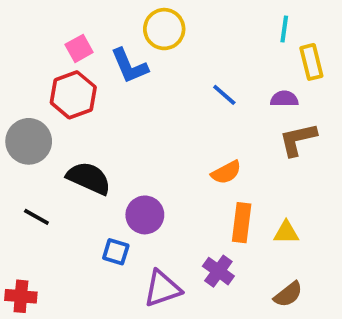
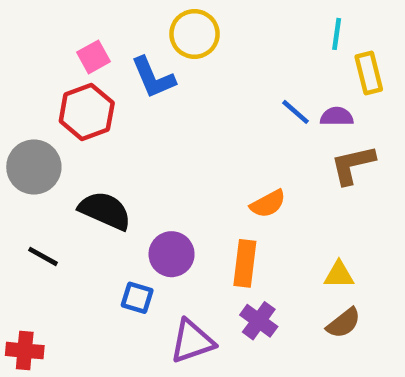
blue line: (224, 95) -> (295, 112), moved
orange rectangle: (242, 223) -> (245, 263), moved
brown semicircle: (288, 294) -> (344, 323), moved

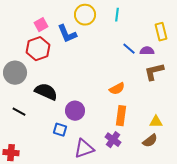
cyan line: (337, 34) -> (117, 15), moved
orange rectangle: (245, 263) -> (121, 116), moved
yellow triangle: (339, 275) -> (156, 122), moved

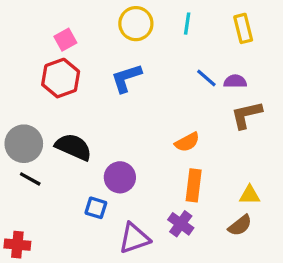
yellow rectangle: (161, 32) -> (243, 28), moved
blue L-shape: (67, 34) -> (126, 78), moved, turned 95
gray circle: (15, 73) -> (24, 144), moved

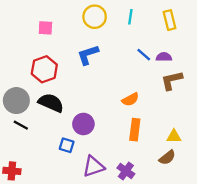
pink square: (65, 40) -> (45, 28), turned 32
red hexagon: (61, 78) -> (44, 69), moved
purple cross: (181, 224) -> (126, 171), moved

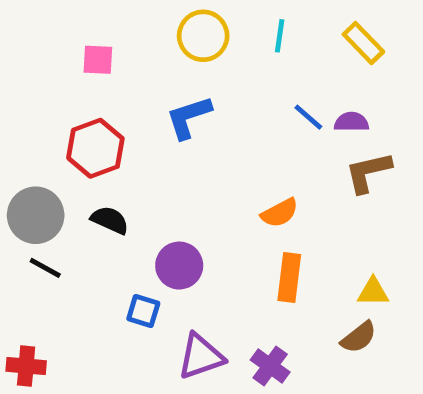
yellow rectangle: (169, 20) -> (363, 43), turned -30
black semicircle: (51, 103) -> (110, 220), size x0.7

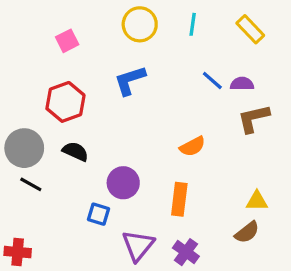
pink square: (98, 60) -> (67, 41), turned -30
orange rectangle: (289, 277) -> (179, 199), moved
purple triangle: (201, 356) -> (138, 245), turned -32

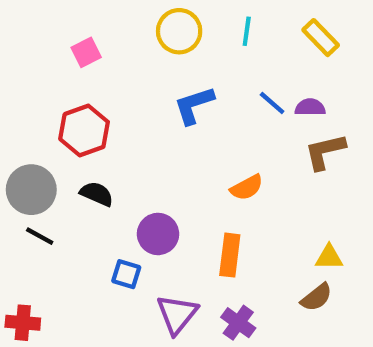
blue L-shape: (130, 80) -> (194, 105), moved

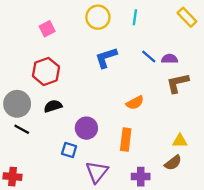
yellow rectangle: (321, 38) -> (187, 17), moved
black semicircle: (97, 194) -> (53, 106), turned -42
purple cross: (238, 323) -> (141, 177), moved, turned -36

